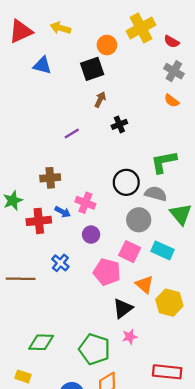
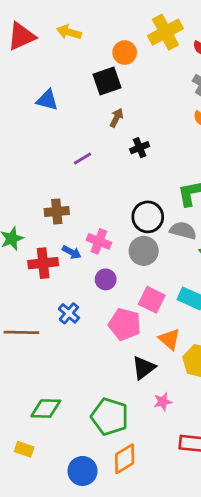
blue triangle: (42, 65) -> (47, 100), moved
gray circle: (139, 220) -> (144, 251), moved
pink star: (130, 337) -> (163, 402), moved

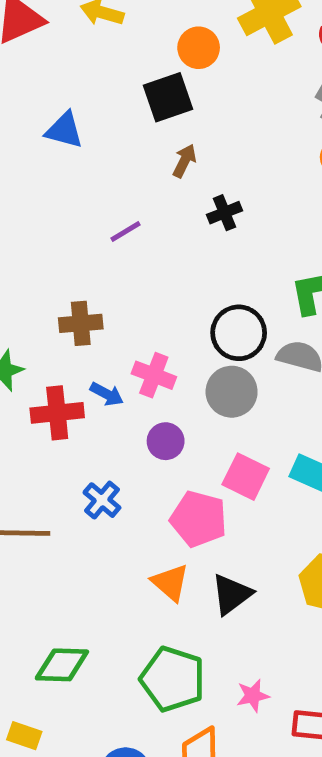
orange triangle: (169, 339) -> (170, 583), moved
pink star: (163, 402) -> (253, 696), moved

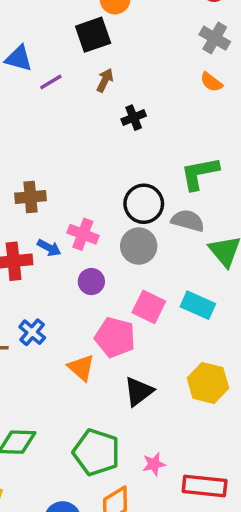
purple line: (126, 231) -> (51, 82), moved
blue cross: (102, 500) -> (32, 332), moved
orange triangle: (170, 583) -> (81, 368), moved

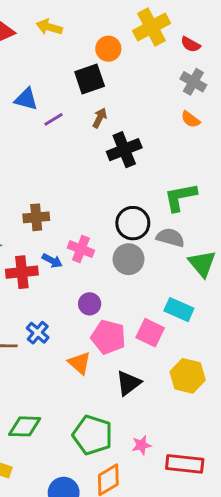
black cross: (134, 118) -> (124, 150), size x1.6
purple circle: (91, 282) -> (90, 304), moved
pink square: (149, 307) -> (150, 333), moved

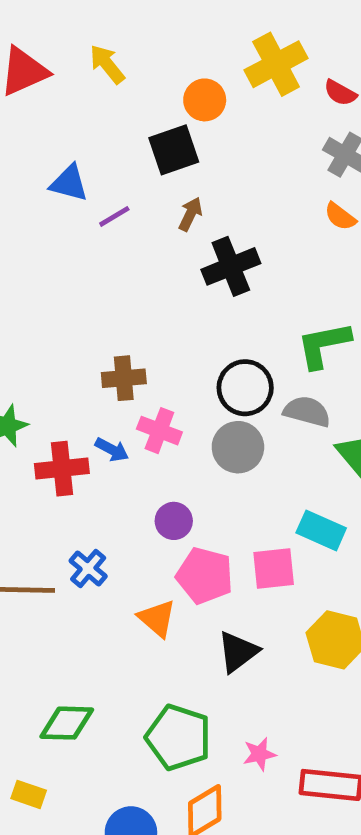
yellow arrow: (49, 27) -> (107, 64), turned 35
brown cross: (36, 217) -> (124, 378), moved
pink square: (150, 333) -> (274, 568), turned -32

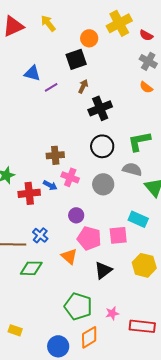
black circle: (245, 388) -> (102, 146), moved
green diamond: (67, 723) -> (31, 268), moved

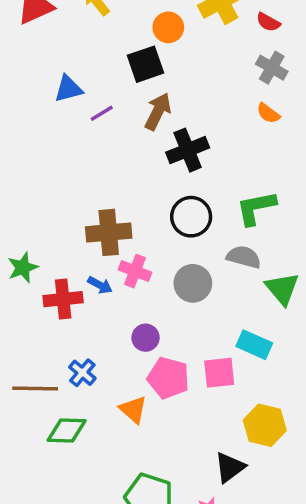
blue triangle: (32, 73) -> (68, 89), turned -30
brown arrow: (83, 86) -> (158, 112), size x1.5
brown cross: (55, 155) -> (109, 232), size x1.4
black triangle: (103, 270) -> (230, 467), moved

